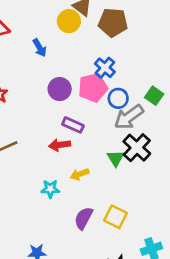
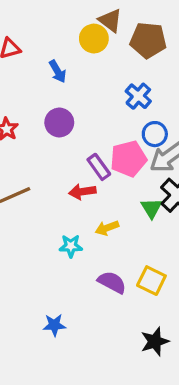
pink pentagon: (93, 88) -> (128, 159), moved
purple circle: (60, 89) -> (59, 122), moved
purple rectangle: (73, 125) -> (99, 167), turned 30
purple semicircle: (84, 218) -> (112, 282), turned 90

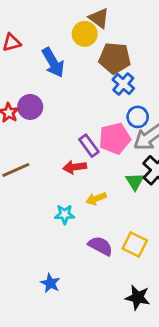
brown pentagon: (148, 40) -> (115, 58), moved
blue arrow: (58, 71) -> (53, 63), size x1.5
purple circle: (59, 122) -> (30, 107), moved
blue star: (54, 325) -> (50, 283), turned 30
black star: (155, 342) -> (138, 297), turned 30

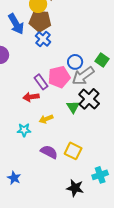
brown pentagon: (115, 58) -> (40, 21), moved
blue cross: (123, 84) -> (43, 39), moved

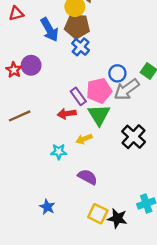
black cross: (89, 99) -> (134, 137), moved
green triangle: (73, 107) -> (99, 115), moved, size x1.5
yellow square: (73, 151) -> (98, 214), moved

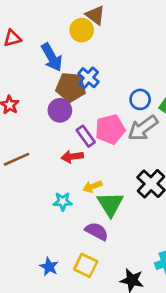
brown pentagon: (77, 26) -> (71, 87), moved
purple circle: (31, 65) -> (60, 110), moved
blue circle: (117, 73) -> (140, 99), moved
green triangle: (99, 115) -> (110, 204), moved
yellow square: (98, 214) -> (86, 265), moved

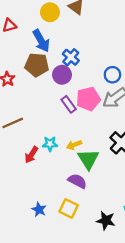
yellow circle: (82, 30) -> (50, 12), moved
brown pentagon: (71, 87) -> (37, 65), moved
purple circle: (60, 110) -> (62, 75), moved
red arrow: (72, 157) -> (31, 155), moved, turned -49
cyan star: (63, 201) -> (50, 144), moved

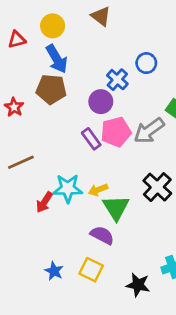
yellow circle: (50, 12) -> (53, 26), moved
blue cross: (71, 57) -> (117, 80), moved
purple circle: (62, 75) -> (101, 102), moved
blue circle: (112, 75) -> (146, 63), moved
cyan star: (50, 144) -> (68, 188), size x1.5

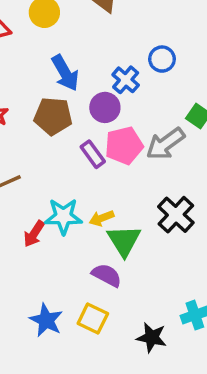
blue arrow: (57, 59) -> (65, 73), moved
brown pentagon: (51, 89) -> (53, 116), moved
blue star: (54, 271) -> (46, 320), size x1.4

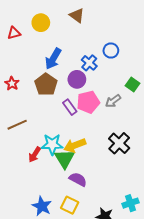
blue arrow: (65, 73) -> (53, 59), turned 60
brown pentagon: (53, 116) -> (46, 85), turned 30
gray arrow: (165, 144) -> (113, 101), size x0.7
yellow arrow: (101, 218) -> (75, 145), size x1.5
green triangle: (124, 241) -> (65, 159), moved

